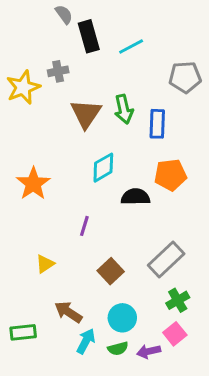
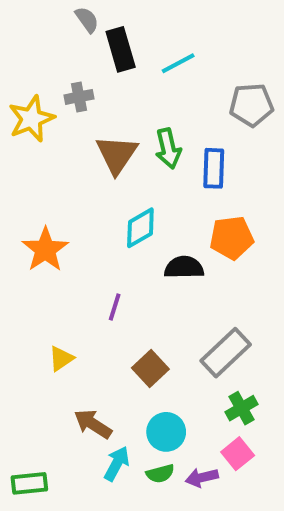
green rectangle: (23, 332) -> (29, 483), moved

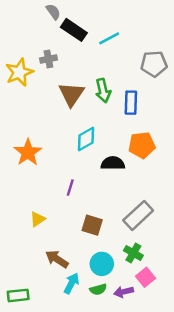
black rectangle: (121, 49) -> (74, 30), turned -40
brown square: (150, 368) -> (92, 225), turned -30
green cross: (242, 408) -> (133, 253), moved, turned -30

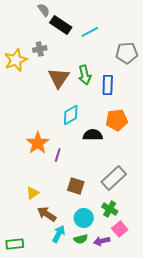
orange star: (28, 152) -> (38, 143), moved
yellow triangle: (38, 219) -> (33, 193), moved

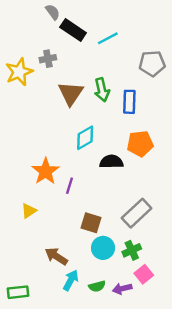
yellow triangle: (33, 193) -> (29, 211), moved
green cross: (110, 209) -> (132, 250), turned 35
cyan circle: (84, 218) -> (103, 248), moved

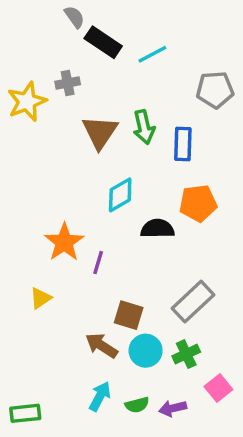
brown arrow: (56, 256) -> (102, 346), moved
pink square: (144, 274) -> (218, 388), moved

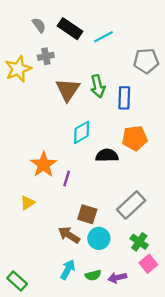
gray semicircle: (74, 17) -> (39, 25), moved
green cross: (186, 354) -> (139, 242), moved, turned -30
green rectangle: (25, 413) -> (17, 281), turned 48

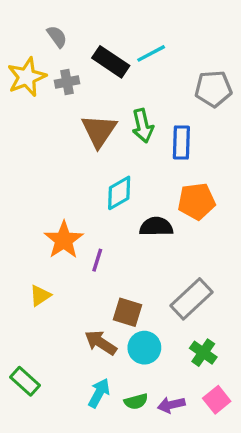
black rectangle: (70, 29) -> (111, 62), moved
yellow star: (18, 69) -> (27, 77), moved
pink square: (148, 264) -> (217, 400), moved
green rectangle: (17, 281) -> (25, 381), moved

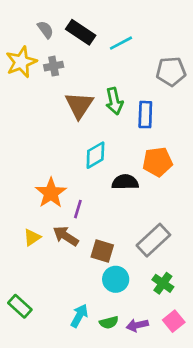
black rectangle: (111, 62) -> (81, 32), moved
brown arrow: (101, 343) -> (66, 236), moved

